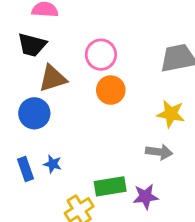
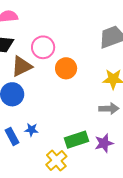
pink circle: (101, 55) -> (43, 47), moved

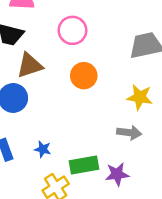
pink circle: (43, 47) -> (72, 30), moved
blue star: (31, 130) -> (43, 149), moved

